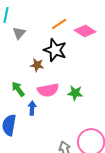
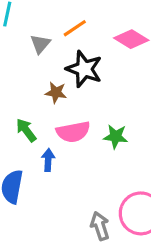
orange line: (59, 24) -> (75, 28), moved
gray triangle: (19, 33) -> (40, 44), moved

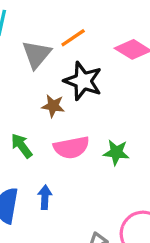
gray triangle: (40, 44) -> (37, 54), size x1.4
blue arrow: (48, 160) -> (45, 197), moved

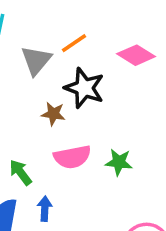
green arrow: (22, 146) -> (21, 172), moved

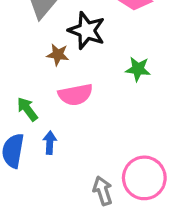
green star: (119, 162) -> (138, 69), moved

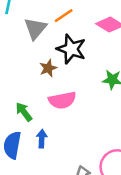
brown star: (58, 55) -> (48, 68), turned -30

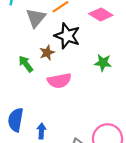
green arrow: (24, 112) -> (26, 64), moved
blue arrow: (42, 139) -> (41, 131), moved

